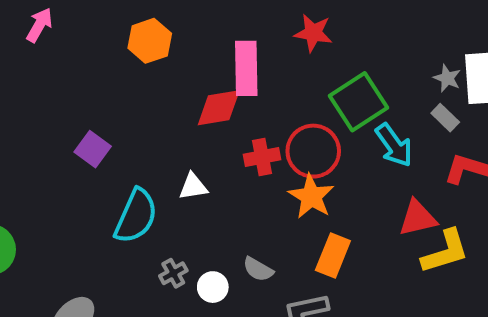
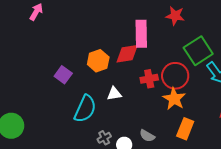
orange hexagon: (150, 41) -> (98, 61), moved

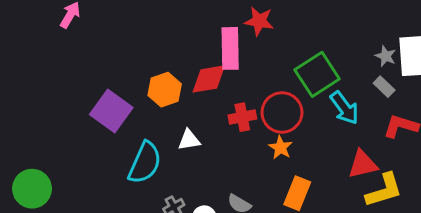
red star: (175, 16) -> (259, 21), moved
purple square: (63, 75) -> (111, 111), size x1.5
orange star: (174, 99) -> (280, 148), size x0.7

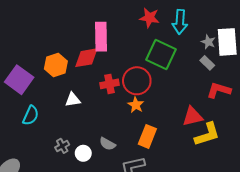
red star: (259, 21) -> (149, 18), moved
green square: (317, 74) -> (161, 54), turned -32
cyan arrow: (344, 108) -> (180, 22), moved, turned 40
cyan semicircle: (145, 163) -> (31, 115), moved, size x0.7

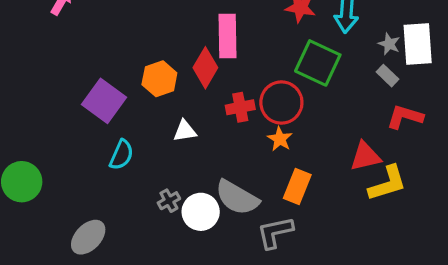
red diamond: (86, 58) -> (205, 68), turned -50
gray semicircle: (107, 144) -> (237, 198), size x1.8
white circle: (83, 153) -> (201, 212), size x1.5

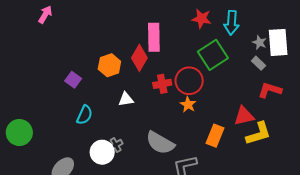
green square: (318, 63) -> (213, 55), turned 32
purple square: (104, 101) -> (73, 80), size x0.6
orange rectangle: (297, 186) -> (215, 136), moved
white circle: (201, 212) -> (102, 152), moved

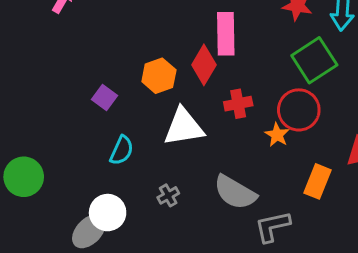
red circle: (189, 81) -> (299, 110), moved
white triangle: (126, 99) -> (184, 127), size x1.8
white circle: (102, 152) -> (108, 213), moved

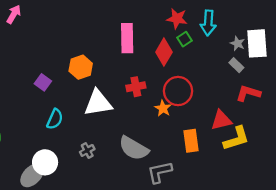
green square: (314, 60) -> (184, 39), moved, size x0.5
red diamond: (204, 65) -> (164, 52), moved
orange rectangle: (317, 181) -> (191, 141), turned -30

